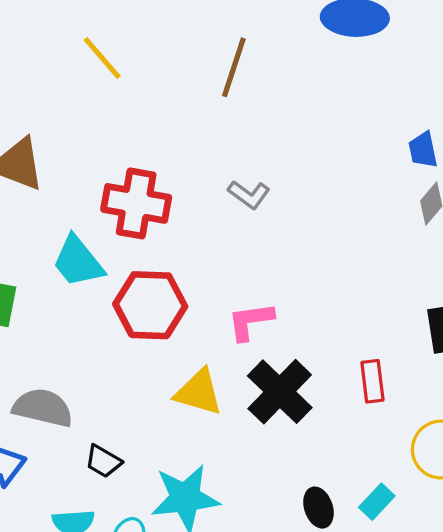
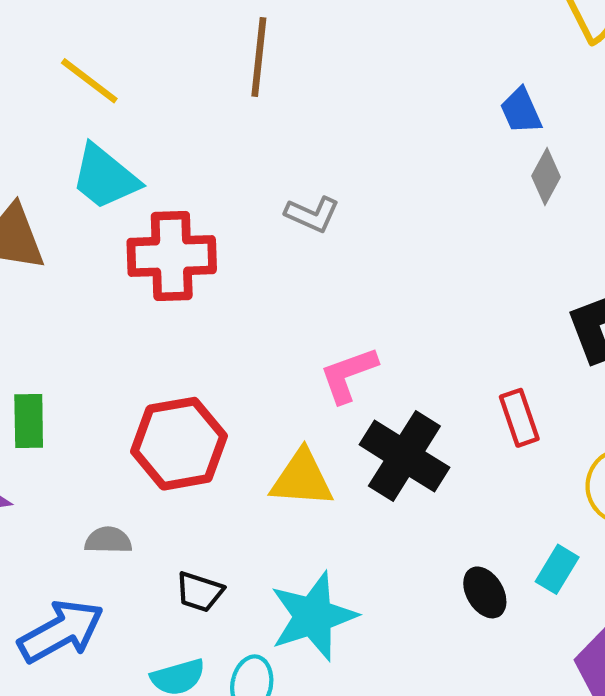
cyan trapezoid: (78, 262) -> (105, 177), moved
red hexagon: (150, 305) -> (179, 444), moved
gray semicircle: (43, 408) -> (108, 540), size x0.6

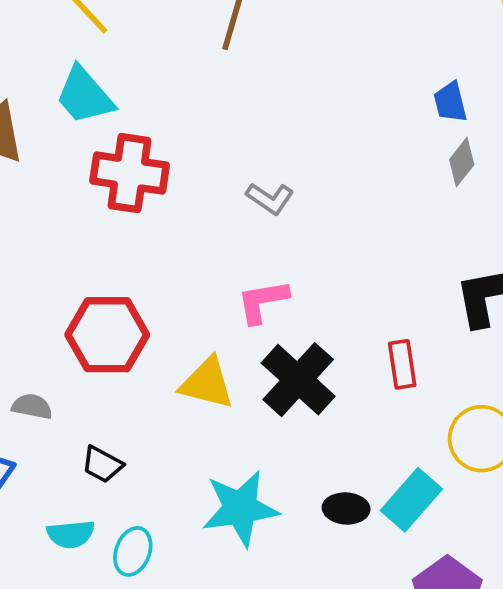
gray L-shape: (312, 214) -> (270, 198), moved
cyan rectangle: (557, 569) -> (411, 500), size x1.5
black ellipse: (485, 592) -> (346, 508), turned -66
cyan star: (313, 616) -> (240, 508), moved

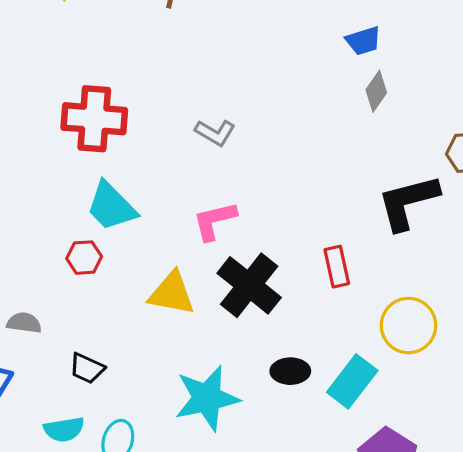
cyan trapezoid: (85, 96) -> (111, 206), moved
blue trapezoid: (450, 102) -> (363, 41), turned -90
red hexagon: (107, 335) -> (84, 258), size x0.5
black ellipse: (346, 508) -> (290, 371), moved

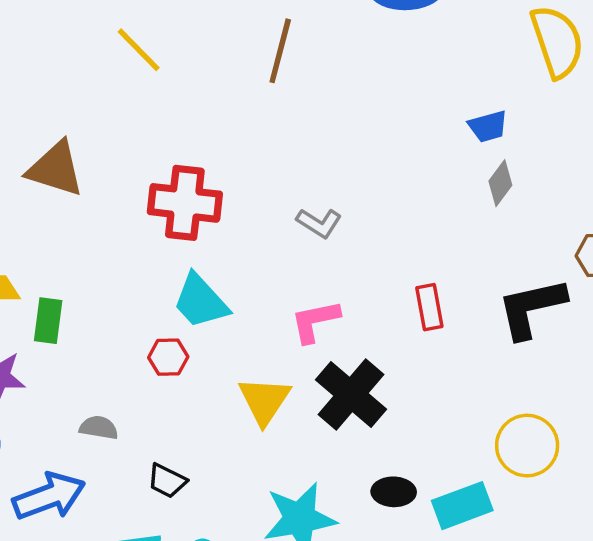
red rectangle: (337, 267) -> (429, 307), moved
yellow triangle: (172, 293) -> (264, 401), turned 51
cyan rectangle: (352, 381) -> (462, 506), turned 30

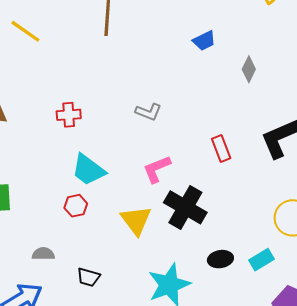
blue trapezoid: (488, 126) -> (204, 41), moved
red cross: (185, 203) -> (69, 115), size x0.6
cyan rectangle: (462, 506) -> (262, 260), size x0.7

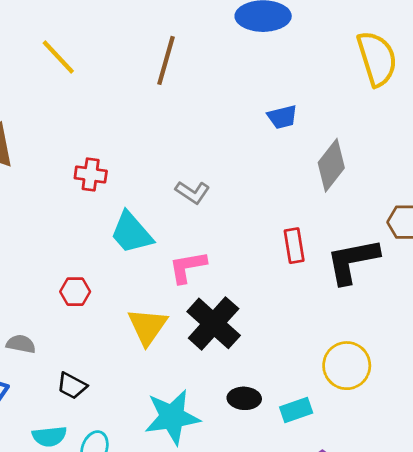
gray diamond: (249, 69) -> (331, 165), size x1.5
red rectangle: (221, 149) -> (294, 246), moved
cyan trapezoid: (88, 170) -> (131, 233), moved

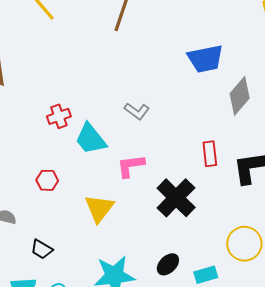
blue trapezoid: (282, 117) -> (205, 59), size x1.6
red cross: (91, 174) -> (59, 116), moved, turned -30
black cross: (214, 323) -> (176, 198), moved
black ellipse: (244, 398) -> (168, 264), turned -50

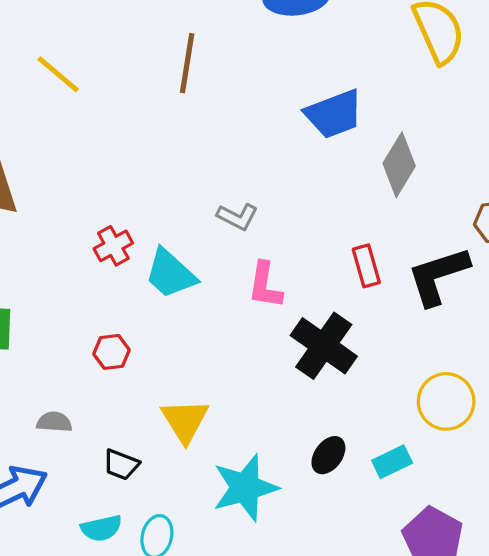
pink L-shape: (131, 166) -> (265, 285), moved, turned -64
yellow triangle: (99, 208) -> (185, 421), moved

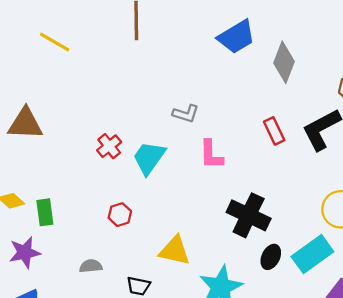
cyan trapezoid: (170, 274) -> (149, 158), turned 93
black cross: (324, 346) -> (249, 215), moved
yellow triangle: (185, 421) -> (175, 251), turned -36
cyan rectangle: (392, 462) -> (312, 254), size x1.6

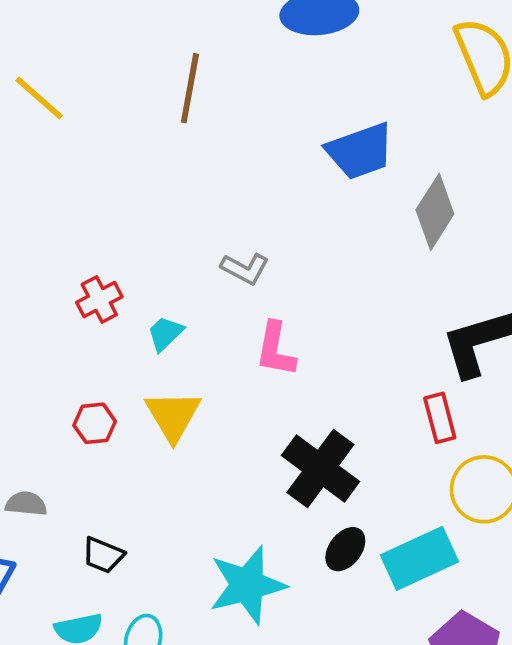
red rectangle: (274, 131) -> (440, 418), moved
cyan trapezoid: (149, 158) -> (165, 333), size x0.6
yellow triangle: (175, 251) -> (173, 416), moved, turned 36

